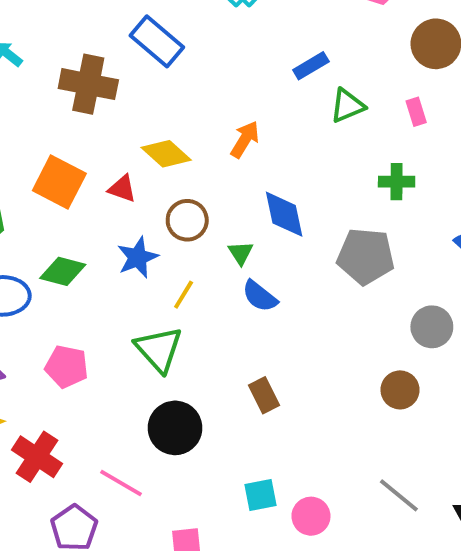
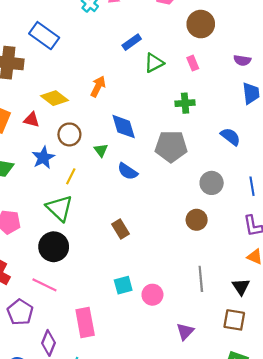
blue semicircle: (260, 296) -> (128, 171), moved
black circle: (175, 428) -> (54, 247), moved
gray line: (399, 495) -> (201, 279), turned 50

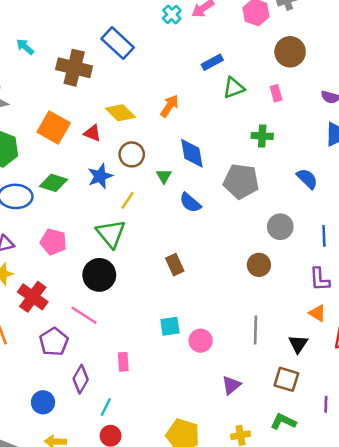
pink rectangle: (85, 322) -> (123, 362), size x0.6

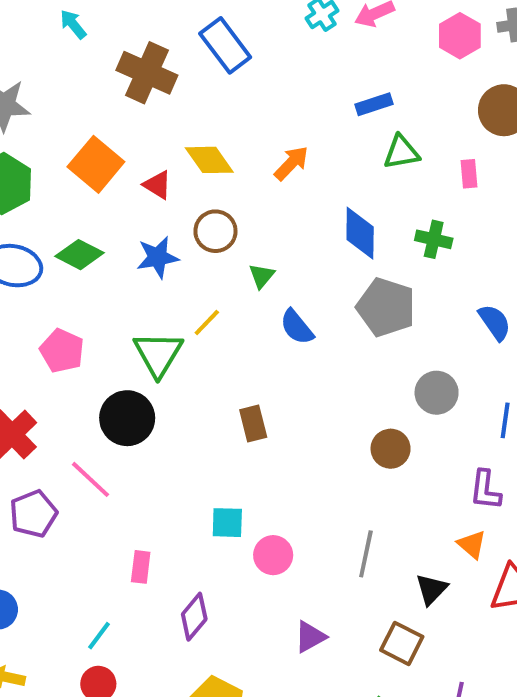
blue diamond: (192, 153) -> (360, 233), moved
yellow line: (128, 200) -> (207, 323), moved
purple diamond: (81, 379) -> (194, 617), moved

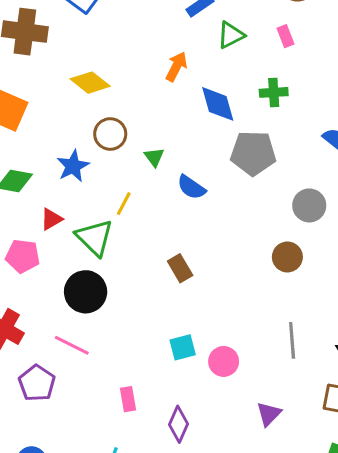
orange arrow: (291, 163) -> (176, 67), moved
red triangle: (157, 185) -> (51, 219), moved, turned -45

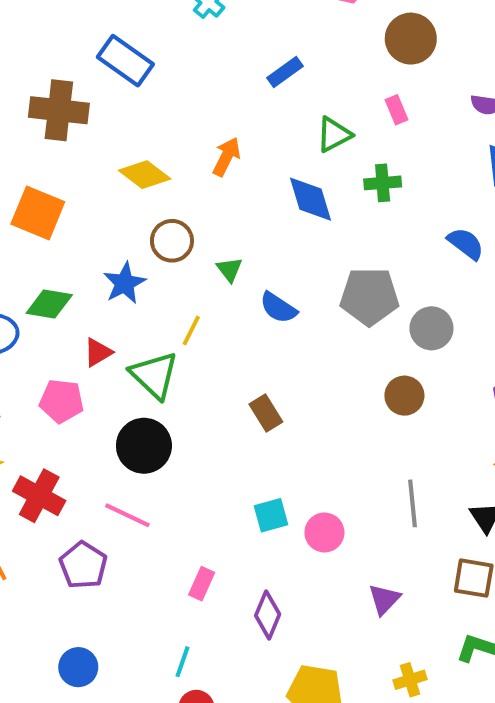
green triangle: (231, 35) -> (334, 134), moved
orange arrow: (176, 67) -> (227, 157), moved
gray pentagon: (253, 153) -> (369, 296), moved
pink rectangle: (128, 399) -> (202, 584), turned 35

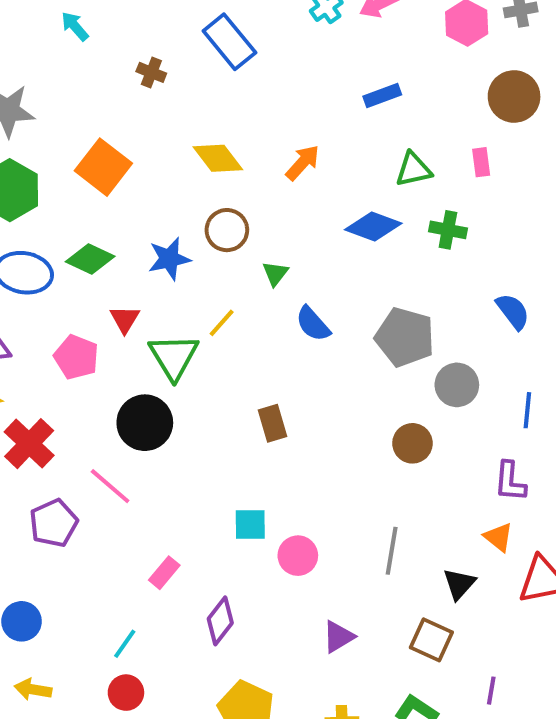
brown cross: (59, 110) -> (151, 72), size x0.5
blue diamond: (311, 199) -> (373, 226), turned -68
red triangle: (98, 352) -> (125, 319), turned -44

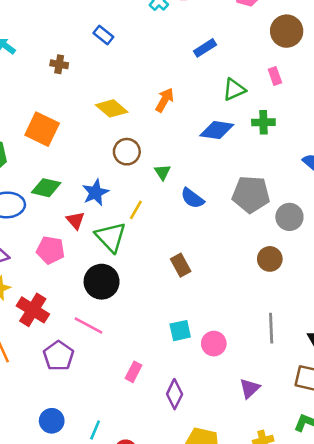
blue rectangle: (229, 42) -> (103, 35), size x0.6
blue star: (169, 259) -> (95, 192), moved
cyan line: (125, 644) -> (95, 430), moved

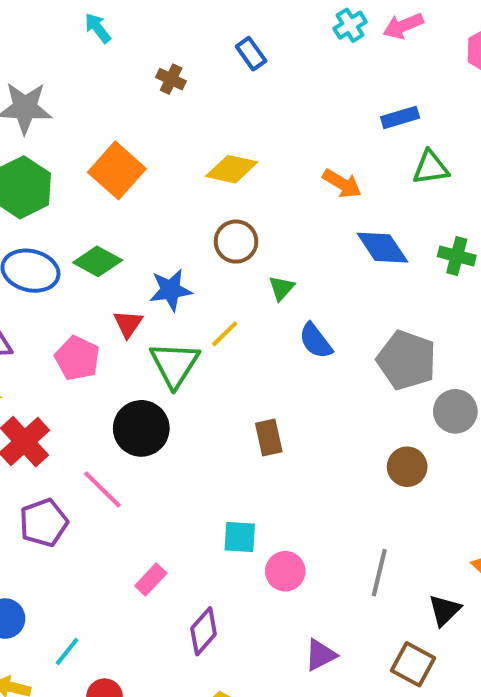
green triangle: (234, 90) -> (431, 168), moved
orange arrow: (165, 100) -> (342, 184), moved, turned 75
yellow diamond: (112, 108) -> (232, 169), turned -44
blue diamond: (217, 130) -> (382, 248), turned 32

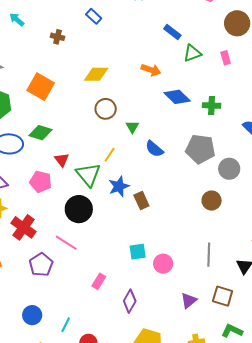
blue rectangle: (400, 117) -> (172, 32), turned 66
green cross: (457, 256) -> (212, 105), moved
blue star: (171, 290) -> (119, 186), moved
brown square: (413, 664) -> (223, 296), moved

